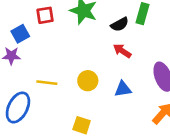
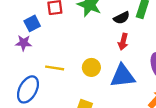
red arrow: (122, 51) -> (123, 42), turned -112
blue triangle: (123, 89) -> (123, 76), size x1.6

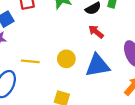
red arrow: (123, 42) -> (96, 32), turned 119

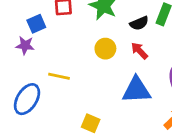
yellow circle: (66, 59) -> (105, 49), moved

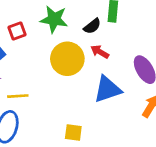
yellow circle: (105, 49) -> (67, 59), size x1.6
yellow line: (59, 76) -> (18, 96), moved

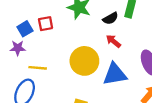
red square: (17, 31) -> (46, 24), moved
yellow circle: (67, 59) -> (84, 61), moved

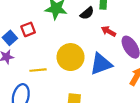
red arrow: (113, 41) -> (109, 31), moved
yellow line: (38, 68) -> (38, 70), moved

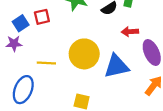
red arrow: (109, 31) -> (130, 32), turned -40

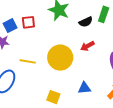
red arrow: (130, 32) -> (87, 46), moved, turned -32
blue triangle: (116, 66) -> (84, 88), moved, size x0.6

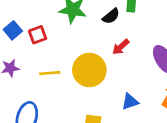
blue square: (10, 26) -> (13, 30), moved
yellow line: (28, 61) -> (50, 73), moved

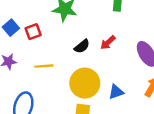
black semicircle: (111, 16) -> (82, 46), moved
yellow circle: (89, 70) -> (85, 83), moved

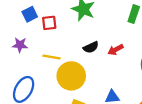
yellow circle: (85, 83) -> (71, 76), moved

